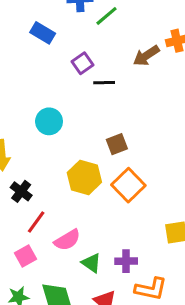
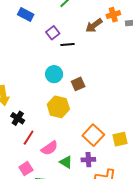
cyan circle: (49, 121) -> (54, 74), moved
orange square: (128, 185) -> (93, 135), moved
pink square: (26, 256) -> (26, 169), moved

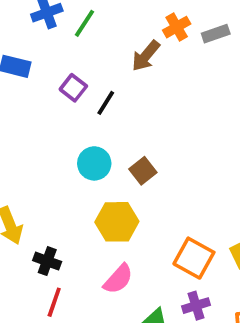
black line: (68, 44) -> (106, 103), turned -40
red line: (29, 138) -> (54, 302), moved
pink semicircle: (49, 148) -> (118, 279), moved

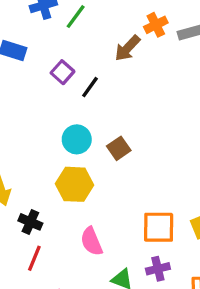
yellow hexagon: (117, 222) -> (75, 184), moved
orange square: (194, 258) -> (159, 227), turned -32
pink semicircle: (118, 279) -> (91, 241), turned 112

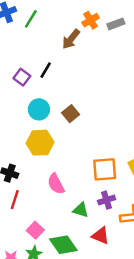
purple square: (63, 72) -> (22, 77), moved

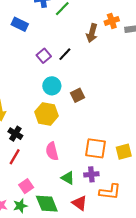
brown arrow: (71, 39) -> (92, 33), turned -36

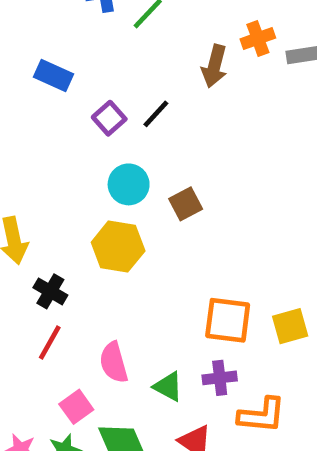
blue rectangle: (20, 24) -> (54, 75), moved
pink semicircle: (52, 151) -> (114, 362), moved

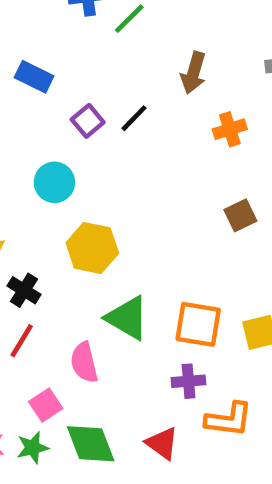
orange cross: (258, 38) -> (230, 129), moved
cyan circle: (129, 184) -> (54, 182), moved
brown square: (186, 204) -> (240, 215), moved
green triangle: (168, 387) -> (127, 318), moved, size x1.5

